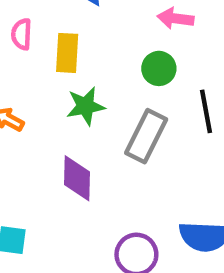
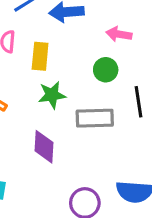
gray rectangle: (146, 136) -> (95, 118), turned 60

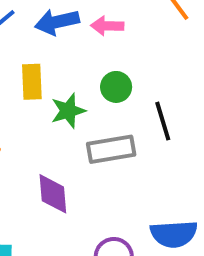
pink arrow: (119, 34) -> (107, 26), moved
green star: (52, 95) -> (68, 111), moved

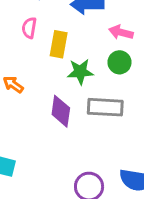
pink arrow: (107, 26) -> (121, 32), moved
purple diamond: (53, 194) -> (61, 111), moved

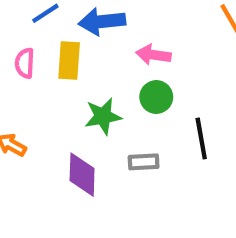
yellow rectangle: (59, 44) -> (69, 60), moved
gray rectangle: (105, 107) -> (144, 162), size x0.6

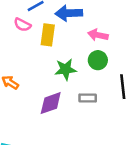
pink semicircle: (25, 63) -> (22, 25), moved, turned -70
purple diamond: (82, 175) -> (51, 103), turned 65

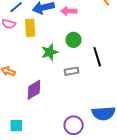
pink arrow: (98, 35) -> (69, 11), moved
purple diamond: (51, 103) -> (34, 90), moved

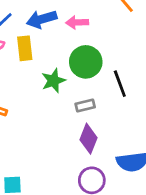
green circle: (74, 40) -> (86, 62), size x1.5
purple diamond: (34, 90) -> (89, 139), moved, turned -35

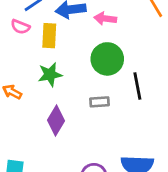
green star: (53, 81) -> (50, 75), moved
purple diamond: (89, 139) -> (56, 121), moved

